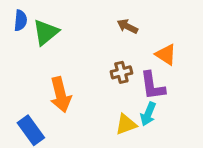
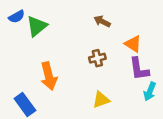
blue semicircle: (20, 20) -> (17, 17), turned 56
purple L-shape: (153, 86) -> (139, 69), moved
cyan arrow: (148, 114) -> (150, 91), moved

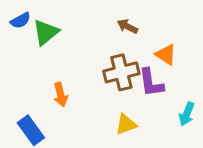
brown cross: (97, 58) -> (121, 72), size x1.6
purple L-shape: (139, 69) -> (151, 83), moved
orange arrow: (49, 76) -> (61, 95), size x0.7

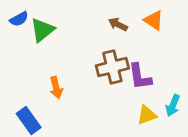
orange triangle: (166, 55) -> (154, 20), moved
yellow triangle: (126, 124) -> (147, 115), moved

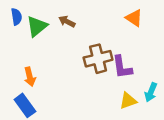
blue semicircle: (19, 19) -> (17, 17), turned -70
brown arrow: (118, 24) -> (67, 21), moved
orange arrow: (56, 88) -> (30, 77), moved

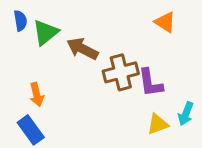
brown arrow: (67, 21) -> (82, 49), moved, size x1.5

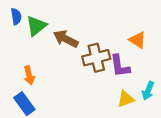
orange triangle: (165, 22) -> (138, 40), moved

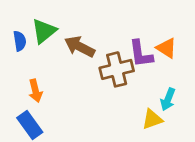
blue semicircle: (16, 16) -> (20, 41), moved
purple L-shape: (120, 66) -> (141, 54), moved
cyan arrow: (148, 91) -> (168, 99), moved

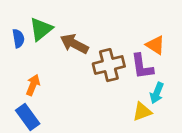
purple L-shape: (141, 54) -> (142, 66), moved
orange arrow: (35, 91) -> (33, 85), turned -144

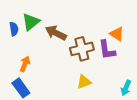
cyan arrow: (157, 93) -> (126, 88), moved
yellow triangle: (142, 112) -> (84, 82), moved

